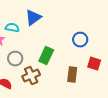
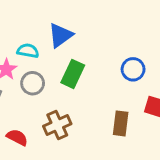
green rectangle: (46, 56) -> (73, 74), moved
gray circle: (15, 59) -> (33, 83), moved

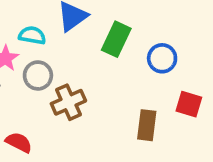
green rectangle: (73, 74) -> (116, 39), moved
brown cross: (57, 125) -> (68, 102), moved

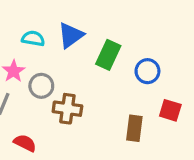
cyan semicircle: (32, 35) -> (33, 38), moved
brown cross: (68, 102) -> (67, 109), turned 32

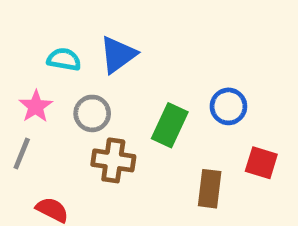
green rectangle: (108, 55) -> (170, 125), moved
gray circle: (41, 86) -> (92, 113), moved

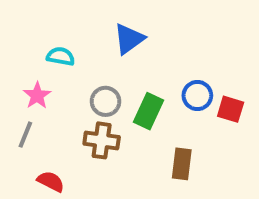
blue triangle: (118, 55) -> (129, 39), moved
gray circle: (92, 113) -> (106, 101), moved
red square: (261, 163) -> (231, 109), moved

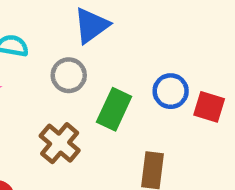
gray circle: (106, 101) -> (69, 75), moved
brown cross: (102, 140) -> (60, 143), turned 32

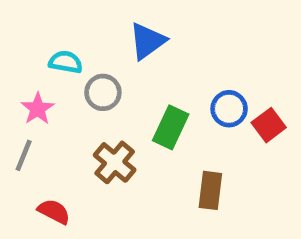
gray circle: (69, 75) -> (103, 92), moved
red square: (209, 107) -> (269, 125), turned 36

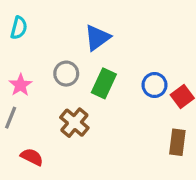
cyan semicircle: (66, 62) -> (19, 28), moved, turned 95
green rectangle: (171, 127) -> (104, 83), moved
brown rectangle: (210, 190) -> (177, 142), moved

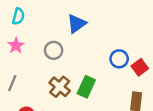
green rectangle: (104, 83) -> (86, 87), moved
pink star: (20, 85) -> (16, 45), moved

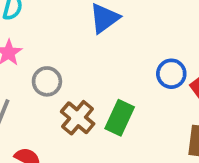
gray circle: (54, 50) -> (47, 81), moved

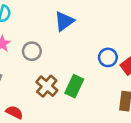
gray circle: (47, 81) -> (32, 51), moved

